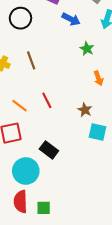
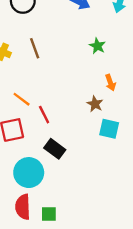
green star: (87, 49) -> (97, 46), moved
orange arrow: (98, 78) -> (110, 83), moved
red line: (47, 100) -> (44, 115), moved

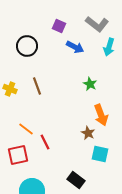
orange arrow: (110, 83) -> (101, 115), size x1.5
black rectangle: (55, 149) -> (76, 180), moved

